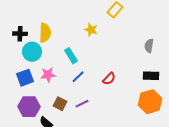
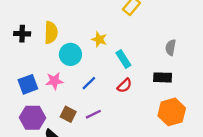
yellow star: (91, 30) -> (99, 39), moved
cyan circle: (32, 52) -> (70, 54), moved
cyan rectangle: (71, 56) -> (123, 59), moved
black rectangle: (151, 76) -> (163, 77), moved

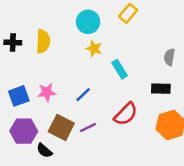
cyan circle: (70, 54) -> (88, 22), moved
red semicircle: (125, 85) -> (126, 114), moved, size x1.5
brown square: (68, 114) -> (61, 127), size x1.5

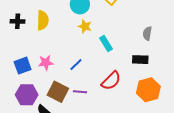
purple line: (88, 127) -> (80, 92), turned 32

